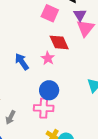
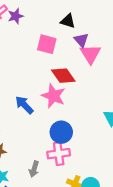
pink star: (48, 58) -> (53, 96), size x1.5
gray arrow: (10, 117) -> (34, 169), moved

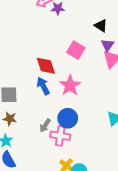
pink square: (47, 44) -> (76, 50), moved
red diamond: (63, 76) -> (46, 66), moved
gray arrow: (34, 169) -> (45, 126), moved

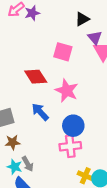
black triangle: (101, 26) -> (82, 19), turned -48
blue arrow: (43, 86) -> (40, 112), moved
gray arrow: (45, 126) -> (28, 164), moved, turned -48

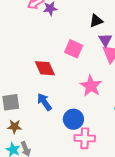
pink star: (67, 91) -> (91, 86), moved
pink cross: (70, 146) -> (85, 138), moved

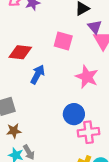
red diamond: (45, 68) -> (20, 52), moved, turned -50
blue arrow: (44, 102) -> (38, 74), moved, turned 72

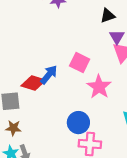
pink square: (63, 41) -> (80, 63), moved
red diamond: (20, 52) -> (33, 83), moved

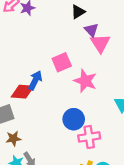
pink square: (80, 63) -> (62, 62), turned -36

